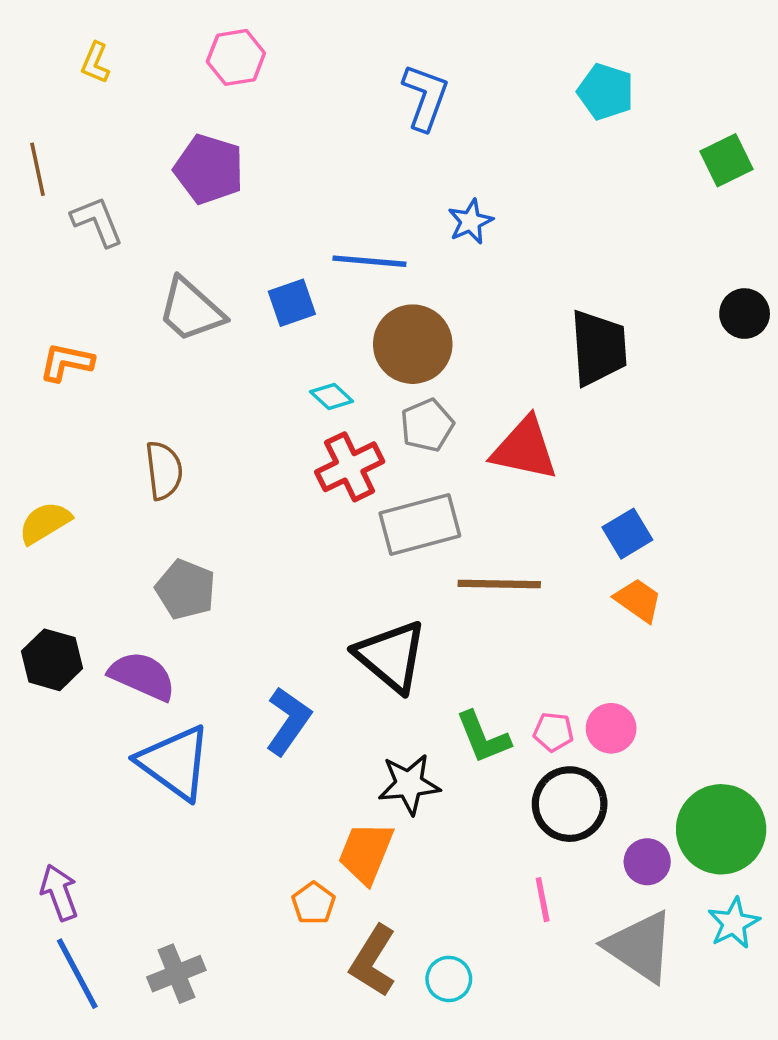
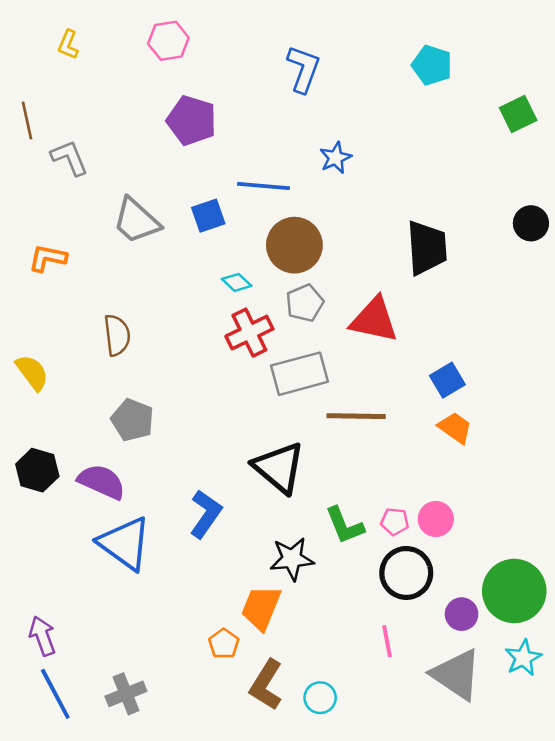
purple pentagon: (209, 169) -> (192, 120), moved
yellow semicircle: (45, 523) -> (32, 372), turned 84

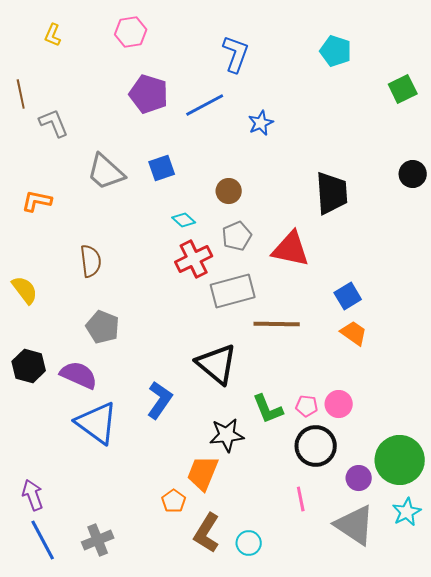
blue line: (264, 186) -> (205, 105), moved, turned -33
brown circle: (294, 245) -> (229, 191), size x0.6

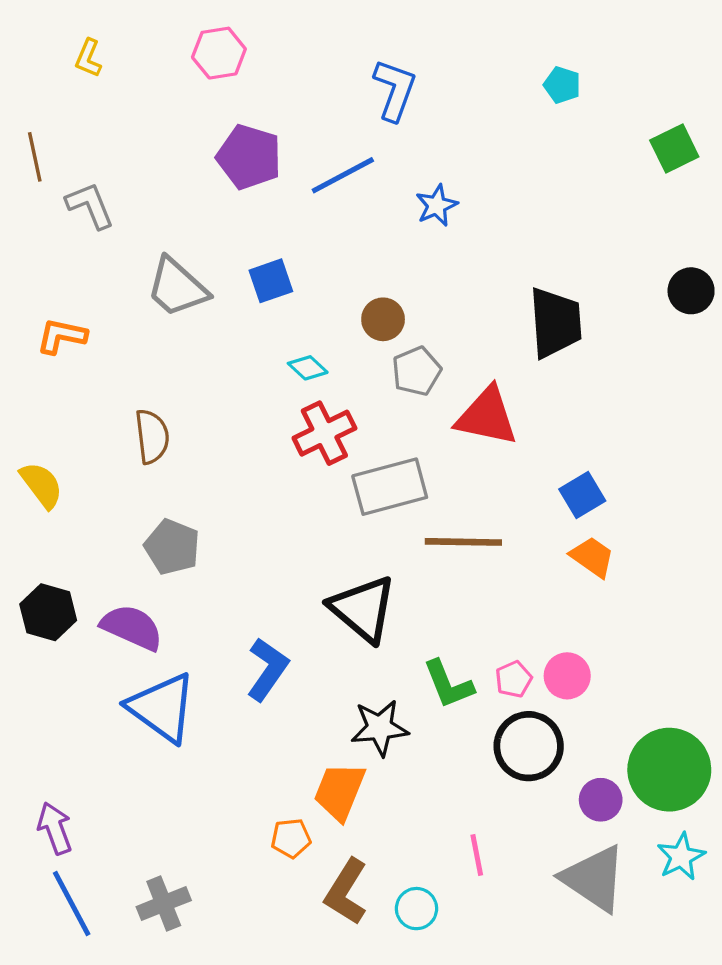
cyan pentagon: (336, 51) -> (562, 85), size x0.7
gray pentagon: (237, 236) -> (416, 371), moved
pink pentagon: (307, 406) -> (514, 679), turned -30
pink line: (301, 499) -> (477, 855), moved
orange pentagon: (174, 501) -> (291, 838), turned 30

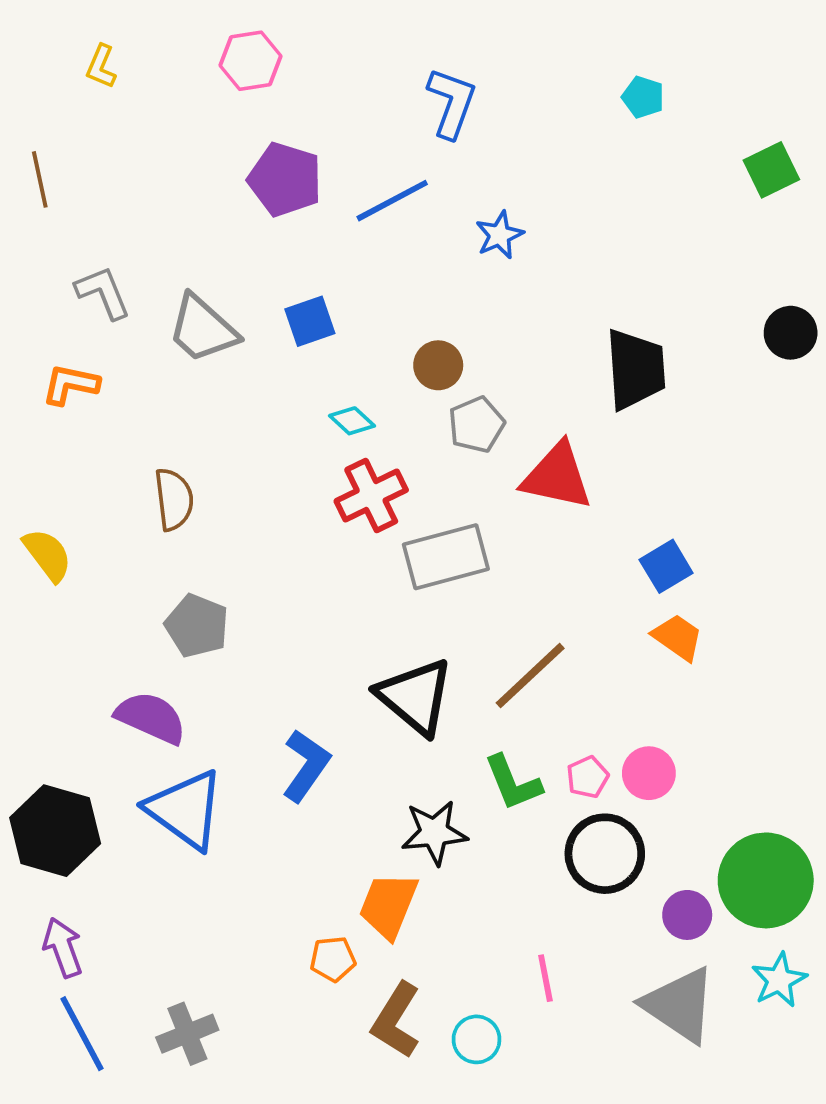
gray L-shape: (90, 205) -> (103, 292), moved
brown line: (463, 542) -> (530, 676), moved, turned -44
black hexagon: (48, 612) -> (55, 831), moved, size x1.4

